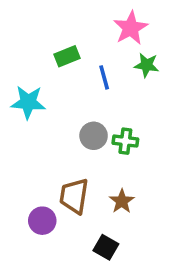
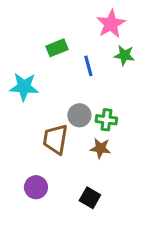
brown trapezoid: (74, 196) -> (55, 139), moved
brown star: (122, 201) -> (100, 148), moved, turned -30
black square: (106, 247) -> (90, 198), moved

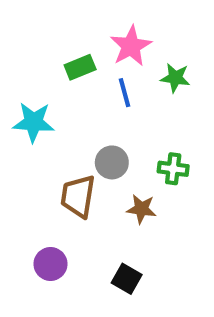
pink star: (111, 24) -> (131, 46), moved
green cross: (106, 120) -> (173, 169), moved

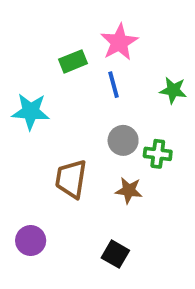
green star: (175, 78) -> (173, 90), moved
gray circle: (112, 162) -> (123, 140), moved
purple circle: (50, 264) -> (31, 241), moved

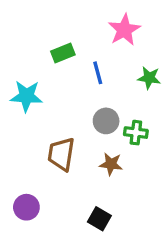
pink star: (119, 42) -> (124, 30), moved

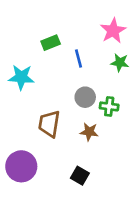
pink star: (124, 30) -> (113, 31), moved
purple circle: (26, 207) -> (21, 166), size x1.5

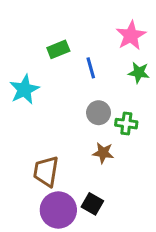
cyan star: (21, 77) -> (24, 90), turned -30
brown trapezoid: (49, 124) -> (46, 171), moved
purple circle: (21, 166) -> (58, 210), moved

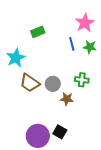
blue line: (91, 68) -> (72, 44), moved
gray circle: (99, 113) -> (53, 84), moved
brown trapezoid: (46, 171) -> (30, 83), moved, turned -65

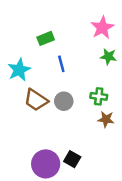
blue line: (72, 44) -> (61, 64), moved
brown star: (67, 99) -> (106, 119), moved

